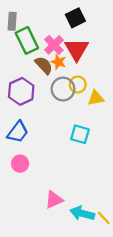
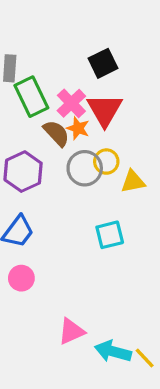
cyan square: (80, 134) -> (110, 235), turned -30

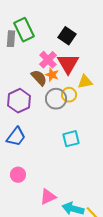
black square: (103, 63) -> (67, 36), turned -30
green rectangle: (31, 97) -> (24, 30), moved
yellow triangle: (133, 182) -> (85, 82), moved
pink circle: (21, 278) -> (18, 175), moved

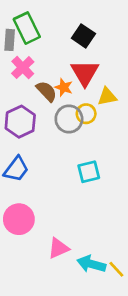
pink cross: (48, 60) -> (23, 68), moved
pink circle: (18, 175) -> (19, 219), size x1.5

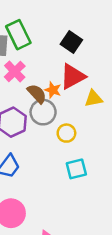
red triangle: (85, 73) -> (73, 76), turned 32
yellow circle: (86, 114) -> (66, 133), moved
gray circle: (69, 119) -> (43, 112), moved

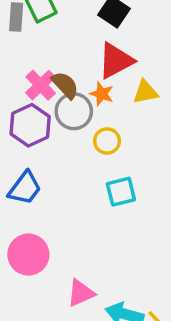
pink cross: (15, 71) -> (41, 85), moved
orange star: (53, 90) -> (102, 94), moved

